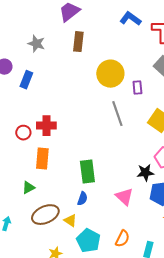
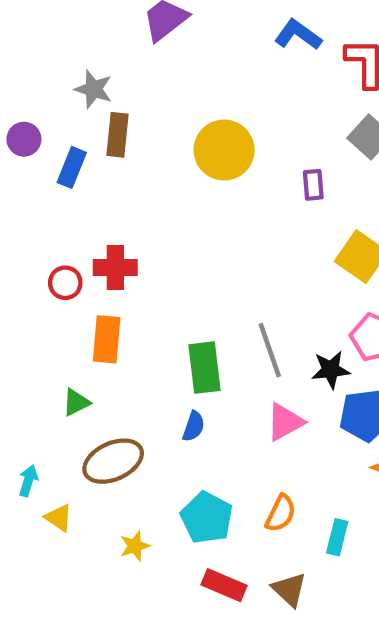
brown rectangle: (78, 42) -> (117, 135), moved
yellow circle: (110, 74) -> (224, 150), moved
gray line: (117, 114) -> (270, 350), moved
pink triangle: (124, 197) -> (285, 422), turned 48
yellow triangle: (70, 221) -> (59, 518), moved

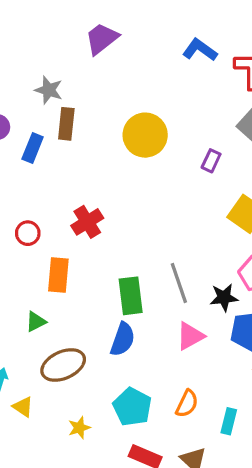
purple rectangle: (313, 185) -> (211, 161), turned 30
red cross: (115, 268) -> (87, 222), moved, turned -32
blue semicircle: (194, 426) -> (123, 339), size x1.5

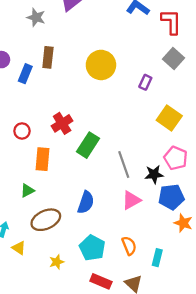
gray star: (49, 90) -> (36, 17), moved
green rectangle: (131, 296) -> (88, 145), moved, turned 40
orange semicircle: (187, 404) -> (129, 246), turned -48

